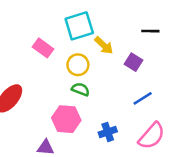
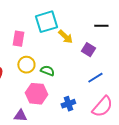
pink rectangle: (43, 48) -> (18, 39), turned 63
yellow circle: (78, 65) -> (26, 65), moved

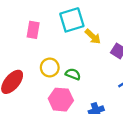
pink rectangle: (18, 39) -> (33, 30), moved

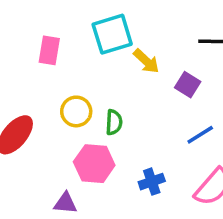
green semicircle: (73, 74) -> (114, 122), turned 72

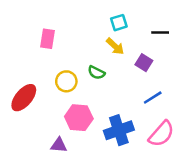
cyan square: (112, 34) -> (119, 23), moved, size x0.6
green semicircle: (114, 122) -> (96, 73), moved, turned 114
blue cross: (152, 182) -> (119, 130), size x1.6

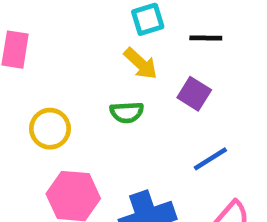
black line: (160, 33) -> (206, 38), moved
green semicircle: (96, 73) -> (127, 112), moved, turned -30

